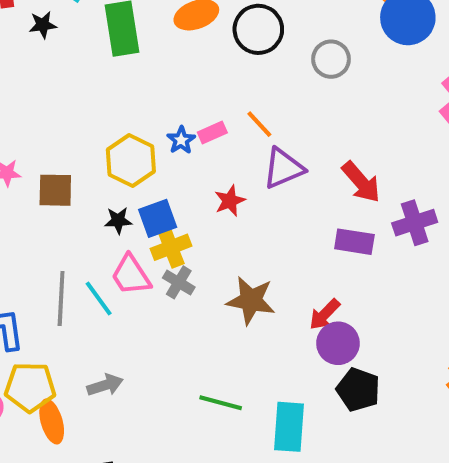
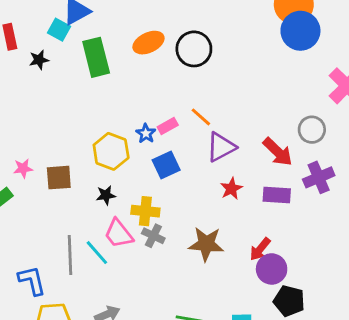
gray circle: (331, 59) -> (312, 130), moved
red star: (230, 201) -> (231, 189), moved
blue square: (158, 218) -> (166, 165), moved
yellow cross: (171, 247) -> (145, 211), turned 32

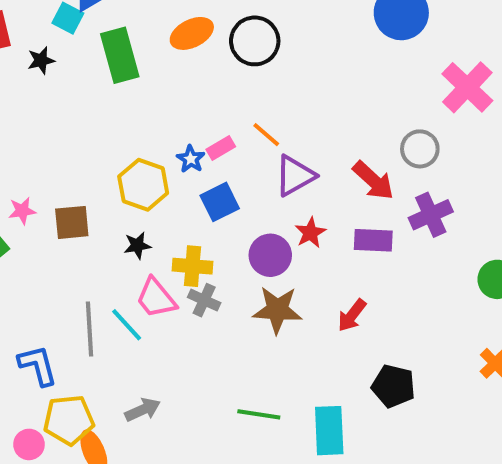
purple circle: (272, 269) -> (270, 255), moved

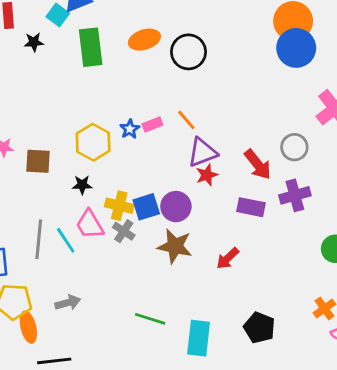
blue square: (220, 202) -> (146, 207), moved
red star: (310, 233) -> (207, 175), moved
black pentagon: (393, 386) -> (259, 328), moved

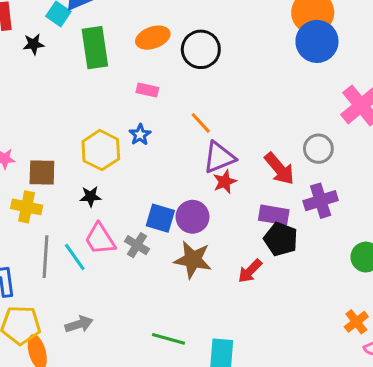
pink rectangle: (152, 125) -> (147, 90), moved, turned 36
yellow cross: (119, 206) -> (27, 207), moved
blue square: (146, 207) -> (160, 218), turned 36
black pentagon: (259, 328) -> (281, 239), moved

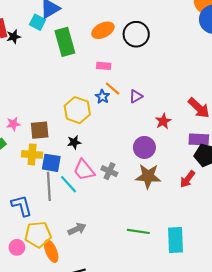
black star: (34, 44) -> (14, 37), moved
orange line: (201, 123) -> (113, 89), moved
purple triangle: (219, 157) -> (136, 96), moved, size x0.6
blue square: (160, 218) -> (51, 163), moved

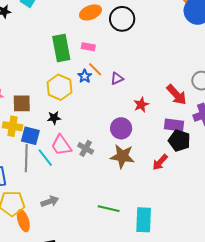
green rectangle: (65, 42) -> (61, 48), moved

